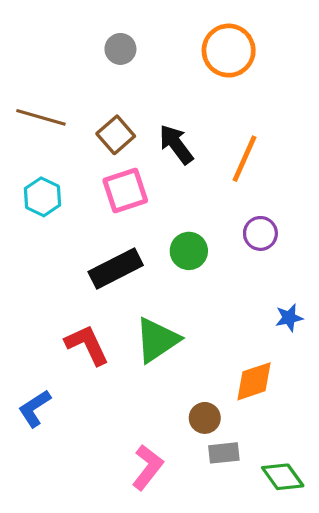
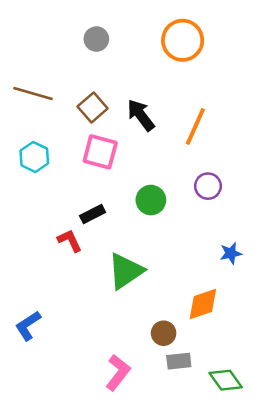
pink square: (125, 190) -> (100, 152), turned 33
black rectangle: (116, 268) -> (93, 214), size x0.6
red L-shape: (87, 345) -> (70, 241), moved, size x0.7

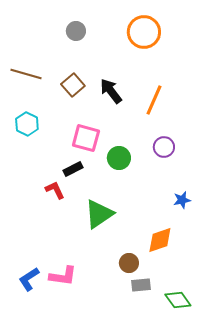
pink square: (100, 152) -> (86, 138), moved
blue L-shape: (28, 326) -> (29, 279), moved
pink L-shape: (118, 373) -> (63, 276), moved, turned 60

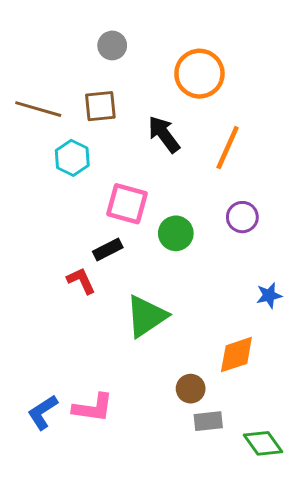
orange circle: (144, 32) -> (199, 74), moved
brown square: (73, 85) -> (100, 106), moved, turned 35
cyan hexagon: (27, 124) -> (72, 158), moved

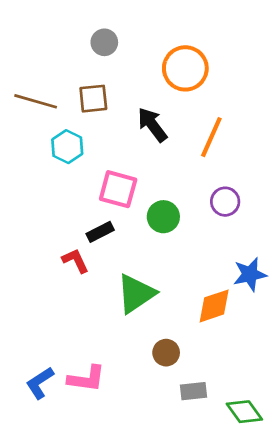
blue star: (269, 295) -> (250, 274), size x1.4
orange diamond: (236, 355) -> (214, 306), moved
brown circle: (191, 389) -> (166, 353), moved

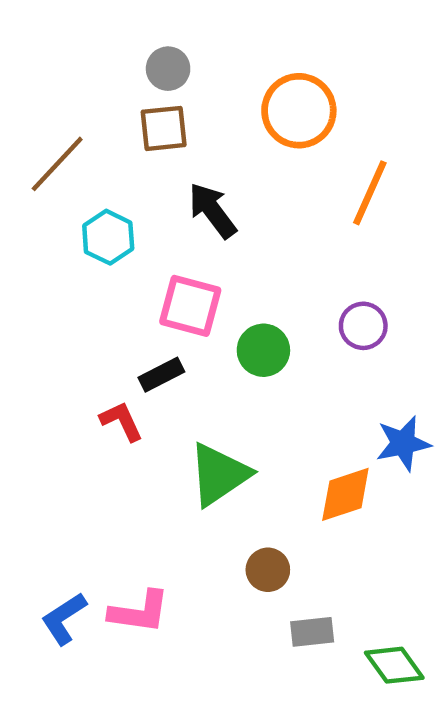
brown square: (93, 99) -> (164, 128), moved
brown line: (36, 101) -> (57, 164), turned -63
black arrow: (152, 125) -> (212, 211), moved
orange line: (211, 137) -> (370, 193), moved

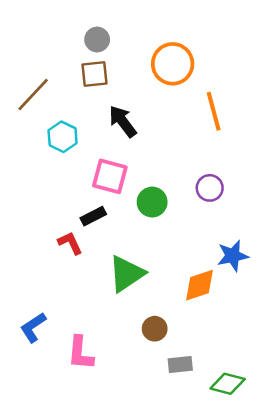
orange line: (370, 193) -> (214, 111), turned -39
pink L-shape: (139, 612) -> (80, 353), turned 87
blue L-shape: (64, 619) -> (33, 327), moved
green diamond: (394, 665) -> (228, 384), turned -40

